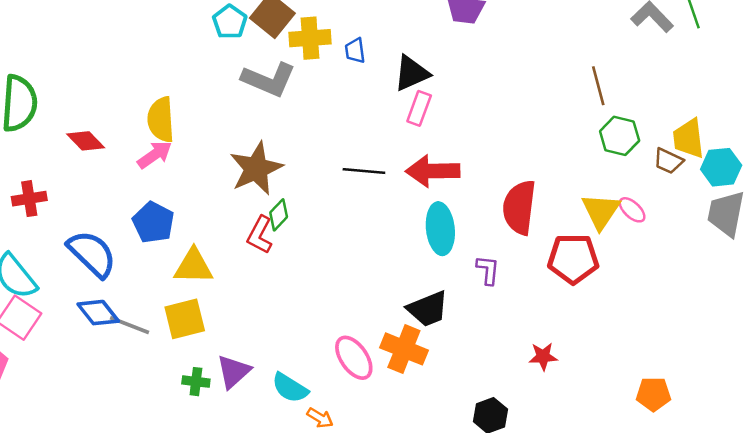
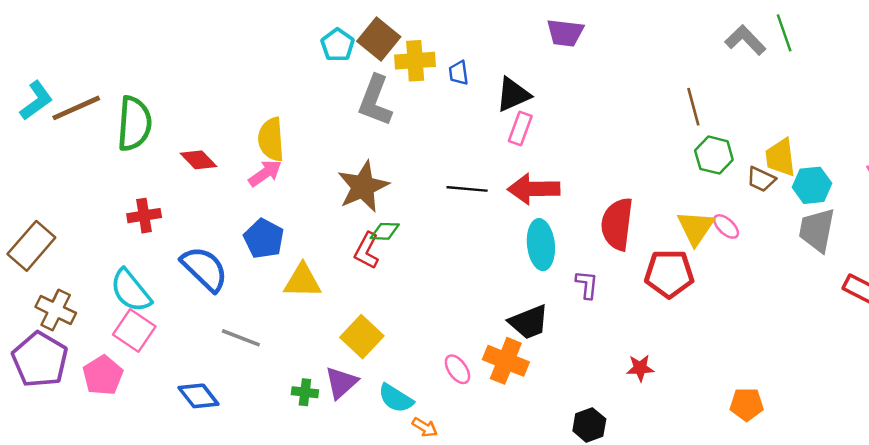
gray L-shape: (269, 80) -> (375, 101), turned 88
green diamond: (279, 215) -> (385, 231), turned 48
blue diamond: (98, 313) -> (198, 396), moved
yellow square: (185, 319) -> (362, 337), moved, turned -33
pink ellipse: (354, 358) -> (457, 369), size x0.7

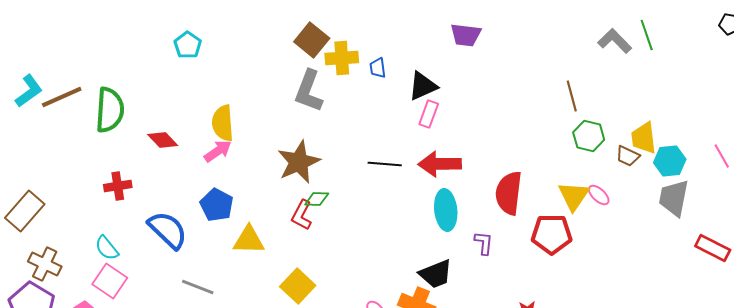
cyan pentagon: (338, 45) -> (188, 45), moved
cyan semicircle: (131, 291) -> (107, 248), size x0.7

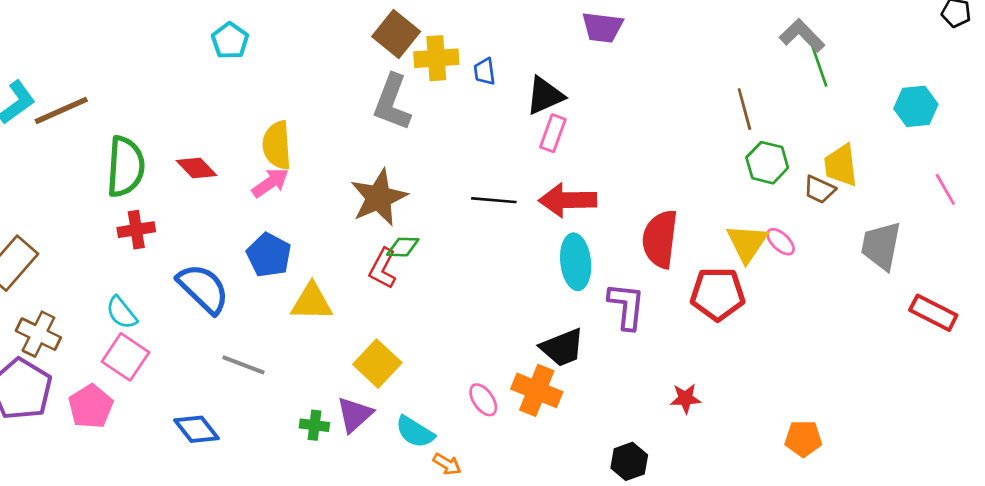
green line: (647, 35) -> (819, 66), moved
green semicircle: (110, 110) -> (126, 167), moved
cyan hexagon: (670, 161) -> (916, 106), moved
purple L-shape: (484, 243) -> (627, 306), size x1.5

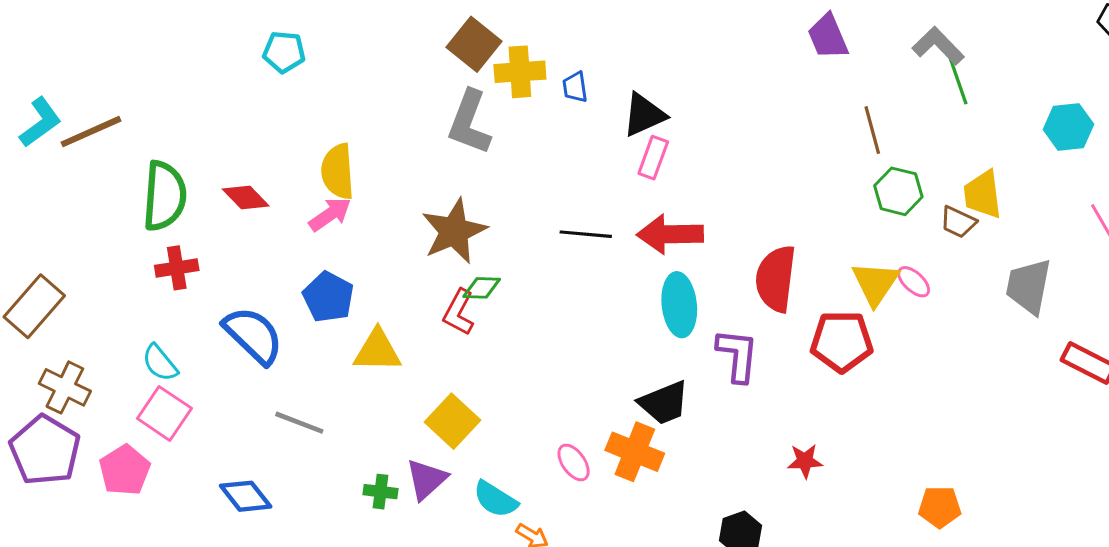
purple trapezoid: (602, 27) -> (828, 37), moved, turned 60
cyan pentagon: (230, 41) -> (284, 52), turned -30

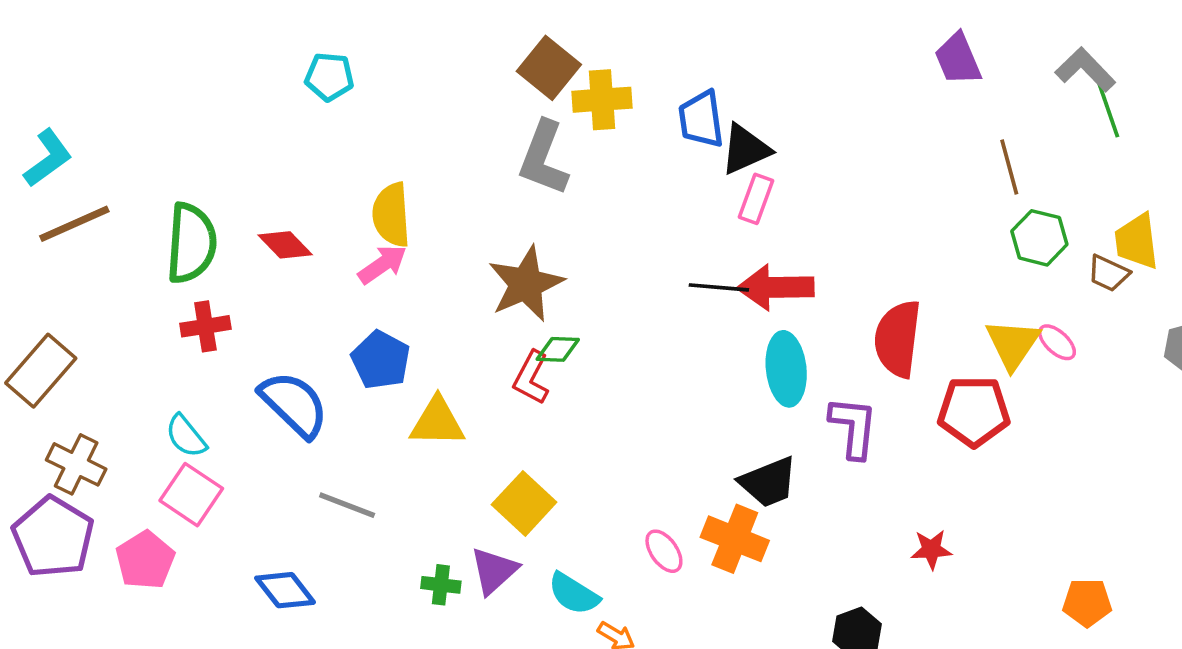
blue trapezoid: (575, 87) -> (701, 119), moved, size x1.6
brown line: (91, 132) -> (74, 224), moved
black line: (586, 234) -> (719, 287), moved

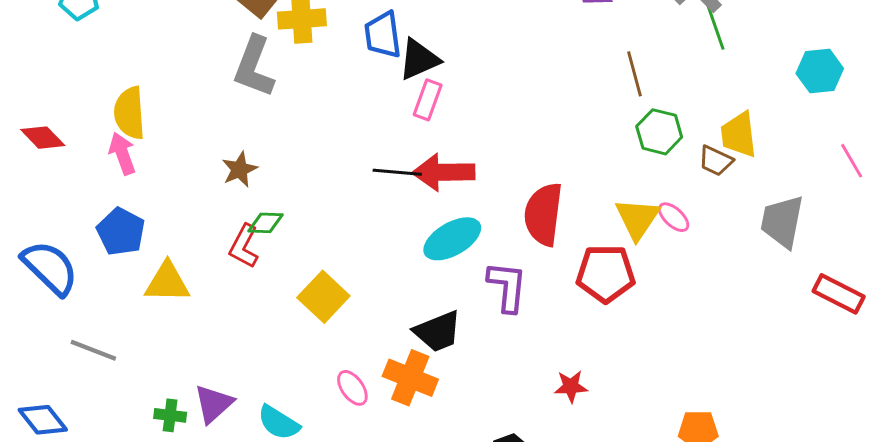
pink arrow: (382, 264) -> (122, 153), turned -75
brown star: (526, 284) -> (240, 169), size x0.6
cyan ellipse: (786, 369) -> (452, 239), turned 66
yellow square: (524, 503) -> (323, 297), moved

